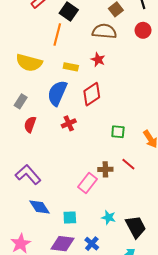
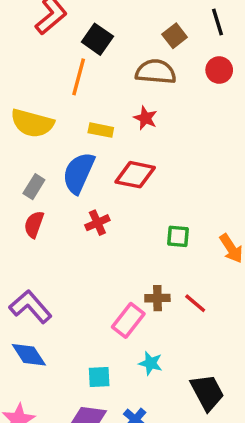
red diamond: (92, 94) -> (135, 175), turned 45
gray rectangle: (21, 101) -> (34, 187), moved
red line: (128, 164) -> (195, 303), moved
blue diamond: (39, 207) -> (29, 355), moved
cyan star: (108, 217) -> (151, 363), moved

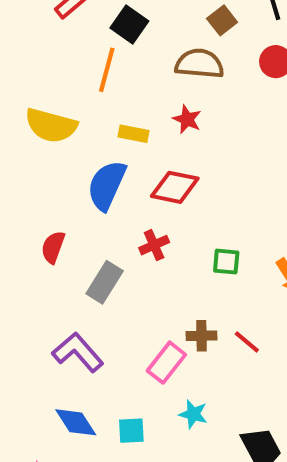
gray rectangle: (34, 187) -> (105, 282), moved, size x1.4
red cross: (97, 223) -> (154, 245), moved
purple L-shape: (31, 307) -> (78, 352), moved
blue diamond: (29, 355) -> (76, 422), moved

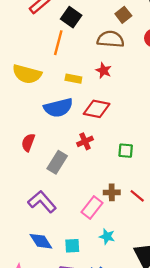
blue semicircle: (107, 185) -> (58, 108), turned -128

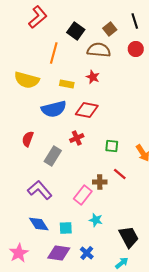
black square: (71, 17) -> (76, 31), moved
red line: (137, 196) -> (120, 174), moved

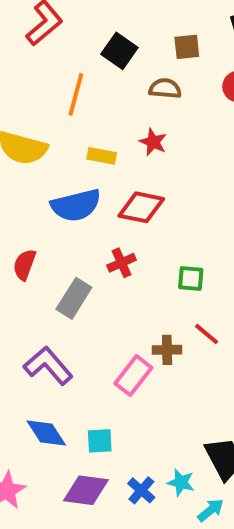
brown square: (110, 29) -> (187, 47), turned 32
brown semicircle: (99, 50) -> (165, 88), size x0.7
cyan star: (96, 220) -> (181, 482), moved

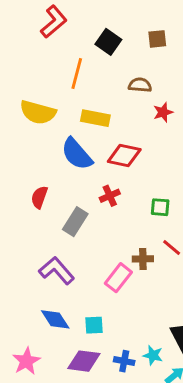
brown semicircle: (165, 88) -> (140, 85), moved
red star: (153, 142) -> (163, 112), moved, turned 30
yellow rectangle: (102, 156) -> (95, 118), size x1.4
blue semicircle: (76, 205) -> (77, 154), turned 63
blue cross: (141, 490) -> (124, 361), turned -30

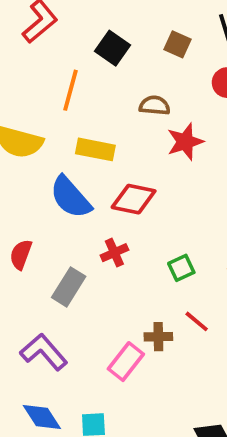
brown square: (157, 39) -> (177, 44), turned 30
red star: (163, 112) -> (185, 142), size x1.4
green square: (160, 207) -> (181, 268), turned -30

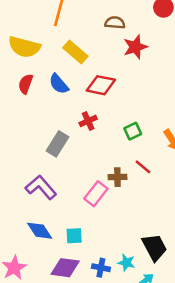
yellow rectangle: (95, 149) -> (75, 52), turned 30
blue semicircle: (70, 197) -> (59, 84), size x0.7
red semicircle: (21, 255) -> (26, 84), moved

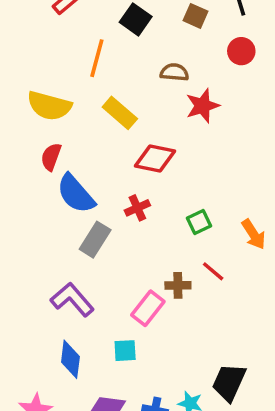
blue semicircle: (59, 84) -> (76, 194), moved, size x1.4
blue diamond: (40, 231) -> (70, 359), turned 40
cyan square: (74, 236) -> (125, 351), moved
black trapezoid: (154, 247) -> (229, 382), turned -128

